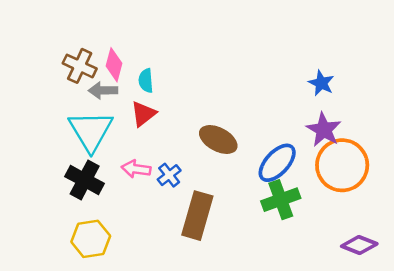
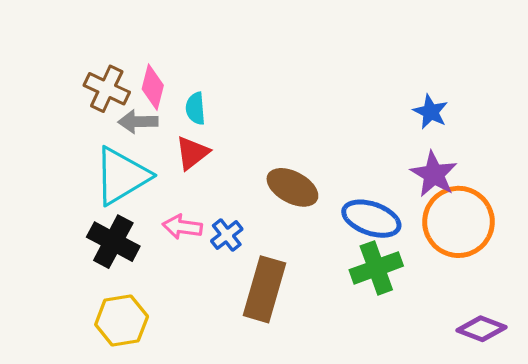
cyan triangle: (91, 131) -> (122, 176), turned 30
blue ellipse: (277, 163) -> (371, 219), turned 66

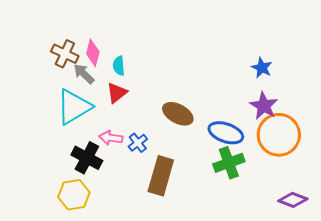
gray arrow: (138, 122) -> (84, 74), turned 45
black cross: (113, 242) -> (87, 158), moved

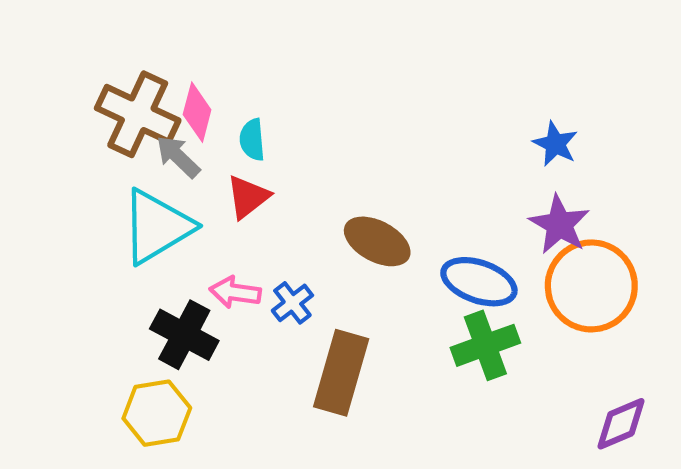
brown cross: (65, 54) -> (138, 114), size x1.4
purple diamond: (293, 200) -> (621, 424), turned -44

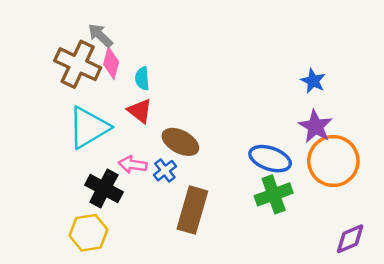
gray arrow: (178, 157) -> (100, 36), moved
red triangle: (248, 197) -> (140, 111), turned -44
brown ellipse: (377, 241) -> (180, 142), moved

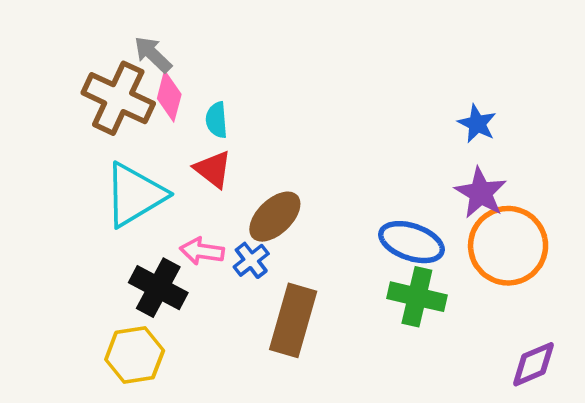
brown ellipse: (180, 142) -> (275, 217), turned -72
green cross: (274, 194) -> (417, 297), turned 33

